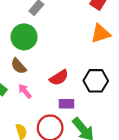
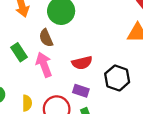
pink arrow: (25, 91) -> (44, 65), size x1.5

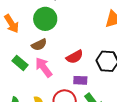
brown semicircle: (46, 38) -> (39, 45), turned -77

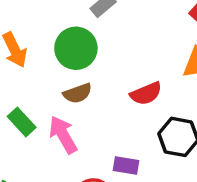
brown semicircle: (39, 45) -> (78, 93), moved
red semicircle: (75, 57) -> (146, 94), moved

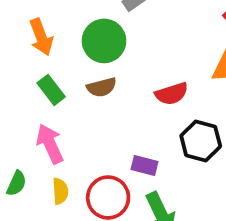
green rectangle: (22, 122) -> (51, 90), moved
pink arrow: (63, 135) -> (50, 144), moved

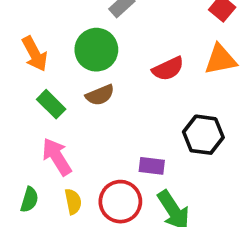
red semicircle: (172, 94) -> (168, 69), moved

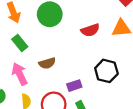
brown semicircle: (100, 95) -> (47, 63), moved
purple rectangle: (152, 166) -> (74, 86), turned -32

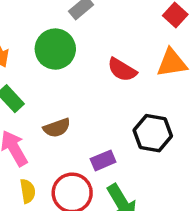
red semicircle: (90, 30) -> (122, 70), turned 54

